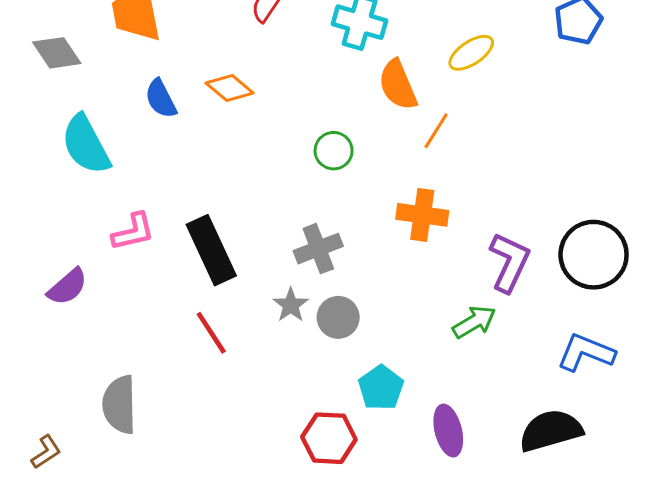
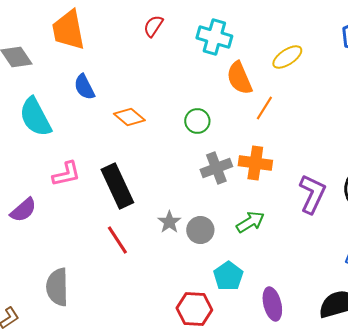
orange diamond: (230, 88) -> (129, 117), moved
gray cross: (318, 249) -> (216, 168), moved
green arrow: (474, 322) -> (250, 222), moved

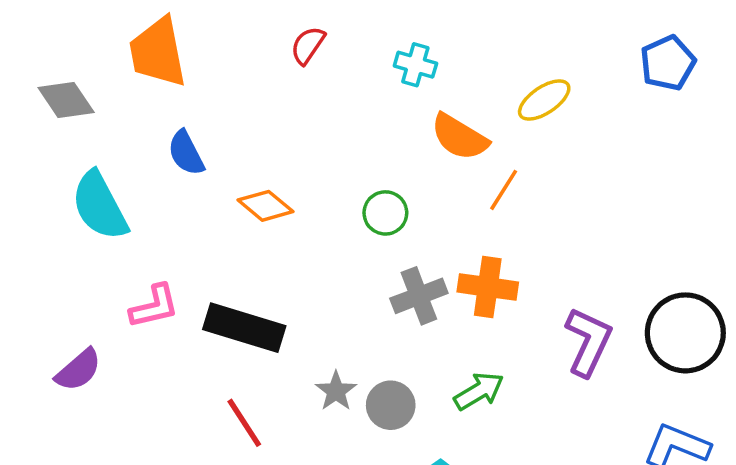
cyan cross: (214, 37) -> (415, 65), size x0.7
orange semicircle: (239, 78) -> (459, 137), turned -36
black rectangle: (117, 186) -> (244, 328), turned -48

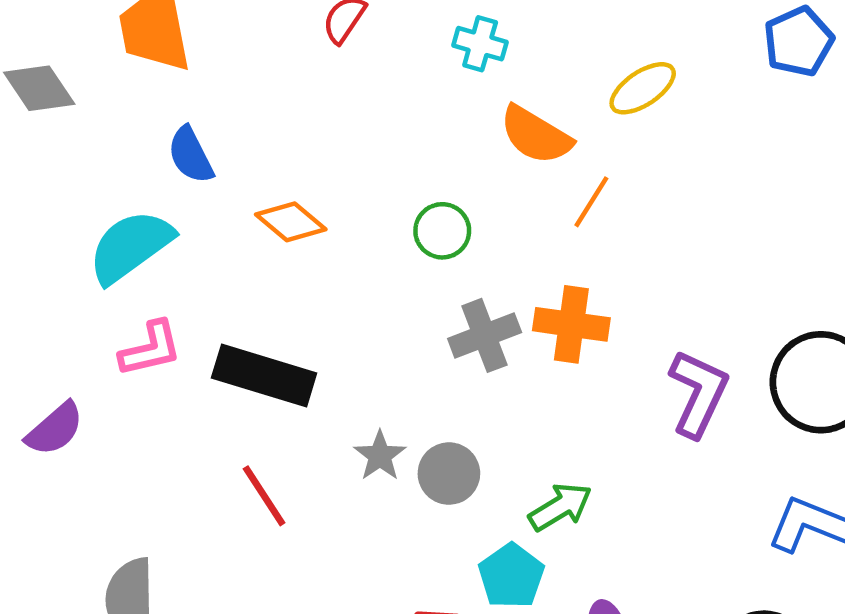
cyan semicircle: (100, 206) -> (130, 246), moved, turned 82
green arrow: (479, 391) -> (560, 507), moved

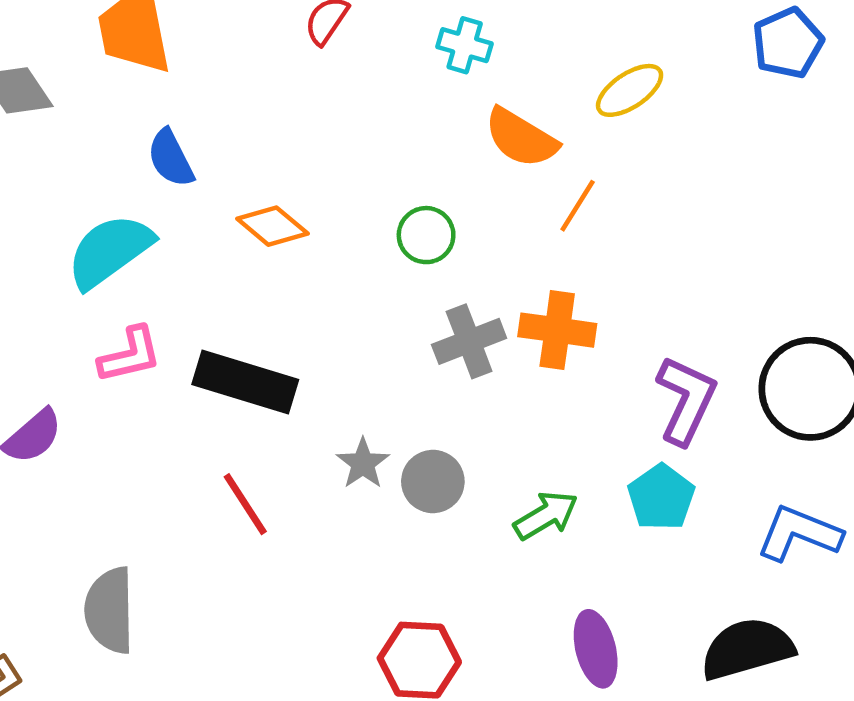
cyan pentagon: (511, 576) -> (661, 497), moved

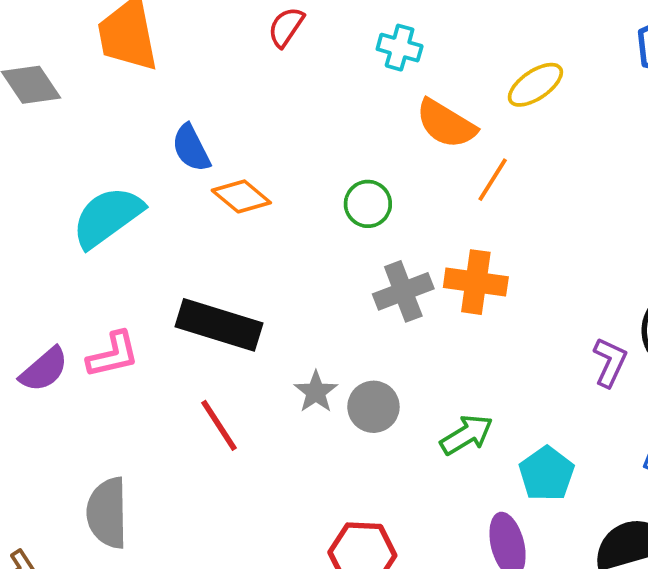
blue semicircle: (171, 158) -> (191, 148), moved
pink L-shape: (130, 355) -> (113, 355), moved
purple L-shape: (686, 400) -> (610, 362), moved, size x0.7
cyan pentagon: (661, 497) -> (547, 474), moved

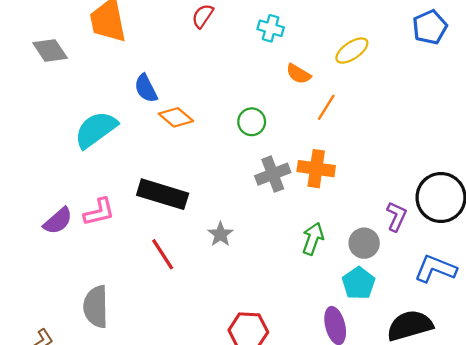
orange semicircle: (446, 124) -> (298, 74), size x0.7
gray circle: (373, 407) -> (364, 243), moved
green arrow: (467, 435) -> (313, 239), moved, turned -40

